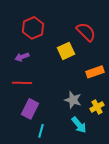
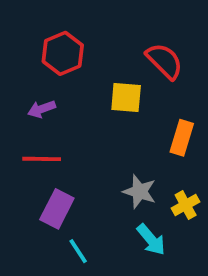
yellow square: (66, 51) -> (126, 98), turned 30
orange rectangle: (95, 72) -> (182, 138), turned -54
cyan line: (41, 131) -> (78, 251), turned -48

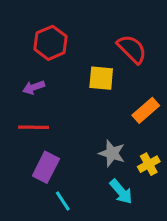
orange rectangle: (182, 138) -> (146, 110), turned 32

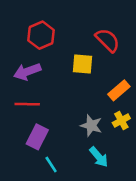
purple arrow: (34, 87) -> (27, 72), size x1.5
yellow cross: (149, 164) -> (121, 121), moved

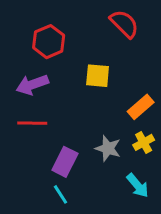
red semicircle: (108, 40) -> (124, 24), moved
purple rectangle: (37, 137) -> (65, 162), moved
cyan arrow: (99, 157) -> (138, 186), moved

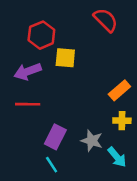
yellow square: (98, 76) -> (65, 58), moved
yellow cross: (144, 142) -> (122, 121), turned 30
gray star: (108, 148) -> (92, 141), moved

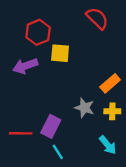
red line: (28, 104) -> (21, 133), moved
gray star: (92, 141) -> (84, 108), moved
cyan line: (52, 165) -> (58, 152), moved

